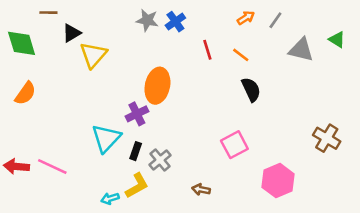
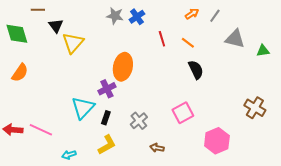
black triangle: (72, 33) -> (56, 26), turned -35
green triangle: (337, 40) -> (263, 51), moved, turned -40
gray cross: (160, 160) -> (139, 121), moved
cyan arrow: (110, 198) -> (69, 155), moved

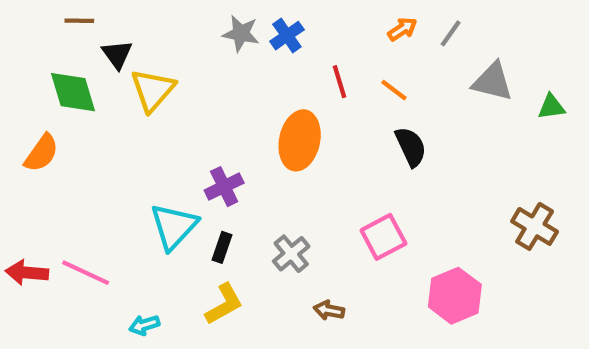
green diamond: (17, 34) -> (73, 92), moved
orange ellipse: (123, 67) -> (300, 140), moved

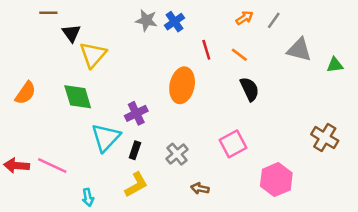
green diamond: (73, 92) -> (78, 97), moved
cyan arrow: (144, 325) -> (88, 197), turned -84

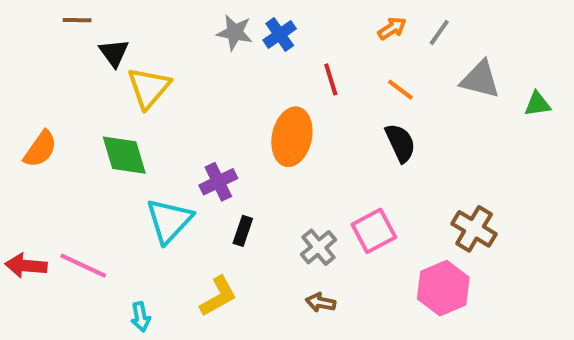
orange line: (239, 55) -> (400, 90), moved
brown cross: (325, 138) -> (474, 229), moved
black rectangle: (135, 150) -> (243, 231), moved
gray cross: (177, 154) -> (319, 247), moved

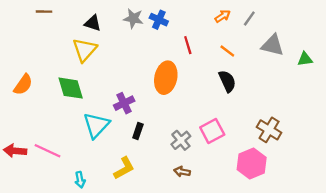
blue cross: (280, 34) -> (159, 20), turned -30
black triangle: (114, 53) -> (93, 23), moved, turned -36

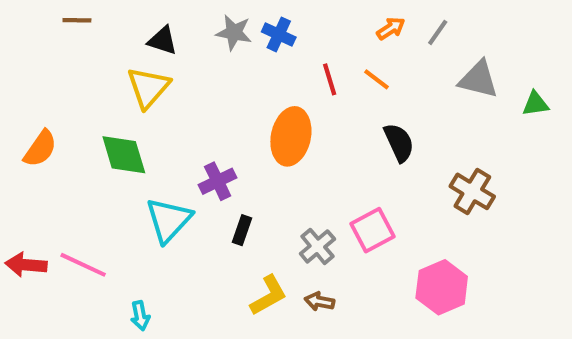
orange line: (227, 51) -> (377, 79), moved
brown cross: (269, 130) -> (472, 191), moved
yellow L-shape: (124, 168) -> (269, 295), moved

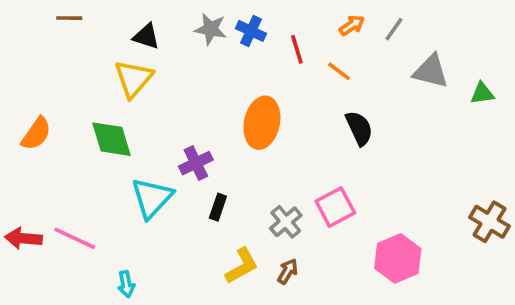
red line: (330, 79) -> (297, 49), moved
brown cross: (472, 191) -> (489, 222), moved
brown arrow: (319, 301) -> (288, 271), turned 110

